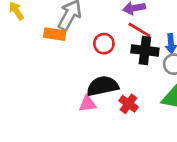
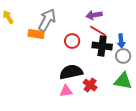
pink triangle: (88, 104) -> (66, 91), moved

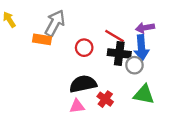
purple arrow: (94, 15) -> (145, 28), moved
blue arrow: (121, 41) -> (141, 48), size x1.5
gray circle: (123, 56) -> (134, 65), moved

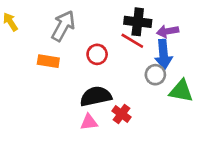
orange rectangle: (42, 39) -> (48, 61), moved
black cross: (119, 53) -> (138, 22), moved
green triangle: (144, 94) -> (181, 91), moved

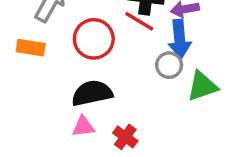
red circle: (97, 54) -> (94, 39), size x1.5
green triangle: (181, 91) -> (202, 86), turned -30
red cross: (121, 114) -> (125, 137), moved

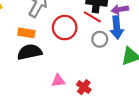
gray circle: (169, 65) -> (100, 39), moved
black semicircle: (92, 93) -> (30, 52), moved

